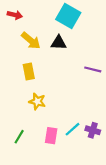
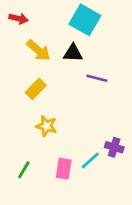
purple line: (93, 69) -> (97, 78), moved
yellow rectangle: (29, 72) -> (36, 89), turned 56
purple cross: (93, 130) -> (114, 147), moved

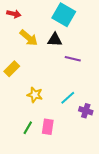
yellow rectangle: (36, 89) -> (12, 69), moved
cyan line: (90, 161) -> (68, 98), moved
green line: (24, 170) -> (28, 128), moved

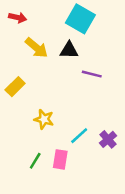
cyan line: (68, 98) -> (79, 136), moved
purple cross: (86, 111) -> (108, 139), turned 32

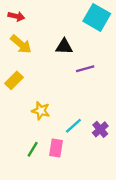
cyan square: (80, 19) -> (97, 17), moved
yellow arrow: (36, 48) -> (21, 44), moved
purple line: (92, 74) -> (85, 69), turned -30

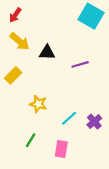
red arrow: (16, 16) -> (15, 15), turned 112
black triangle: (64, 47) -> (47, 52), moved
pink rectangle: (56, 148) -> (61, 149), moved

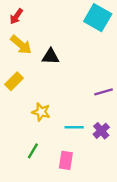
purple line: (80, 64) -> (104, 92), moved
cyan line: (69, 118) -> (74, 127), turned 42

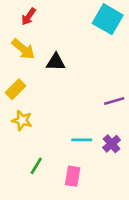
red arrow: (16, 16) -> (28, 17), moved
yellow star: (41, 112) -> (22, 120), moved

